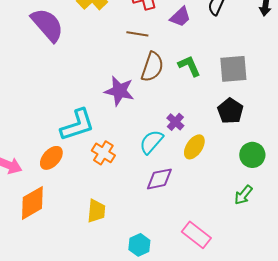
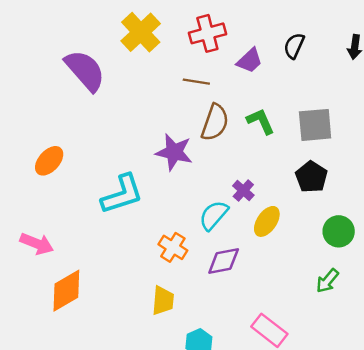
orange cross: (103, 153) -> (173, 247), moved
orange ellipse: (51, 158) -> (49, 161), moved
yellow trapezoid: (96, 211) -> (163, 301), moved

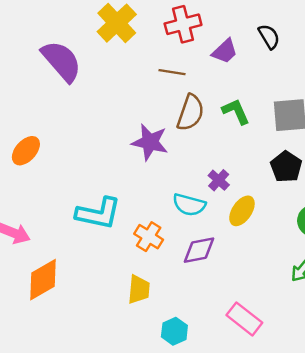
black semicircle: (294, 46) -> (269, 37), turned 125
cyan L-shape: (122, 194) -> (98, 213), moved, turned 30
cyan semicircle: (214, 215) -> (189, 205), turned -116

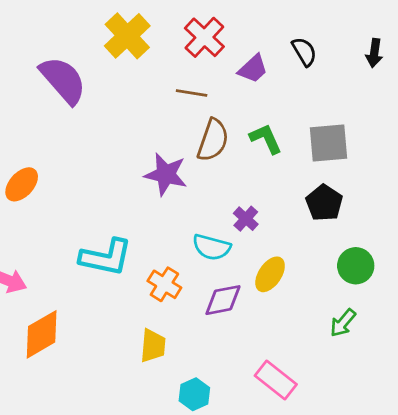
red cross: (183, 24) -> (204, 37), turned -32
yellow ellipse: (242, 211) -> (270, 274), moved

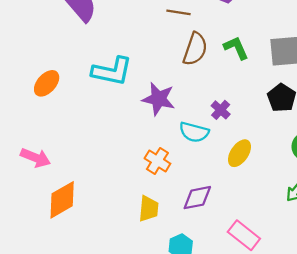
purple star: (166, 174) -> (159, 99), moved
cyan L-shape: (106, 257) -> (112, 71), moved
purple diamond: (223, 300) -> (197, 198), moved

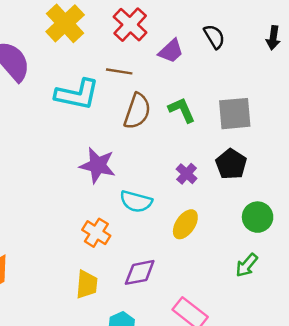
cyan L-shape: (112, 71) -> (77, 94), moved
purple cross: (221, 110) -> (187, 174), moved

